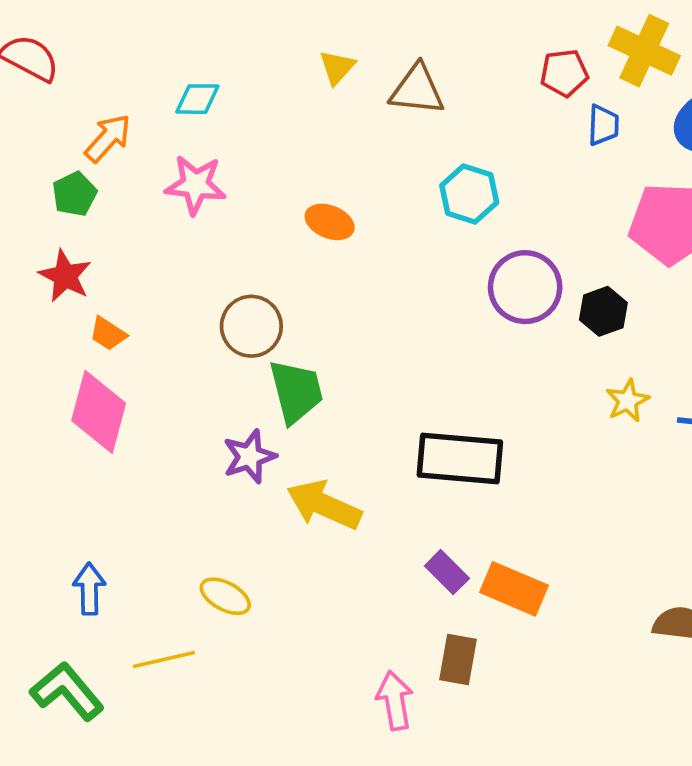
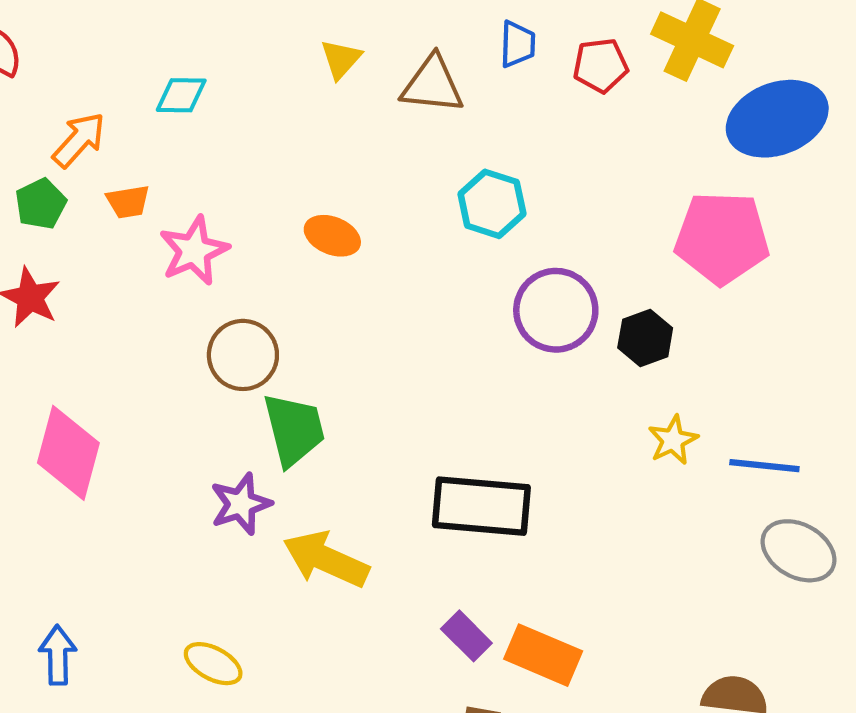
blue trapezoid: (603, 125) -> (518, 44), moved
pink star: (195, 185) -> (194, 251), moved, turned -30
orange trapezoid: (108, 334) -> (128, 202), moved, turned -42

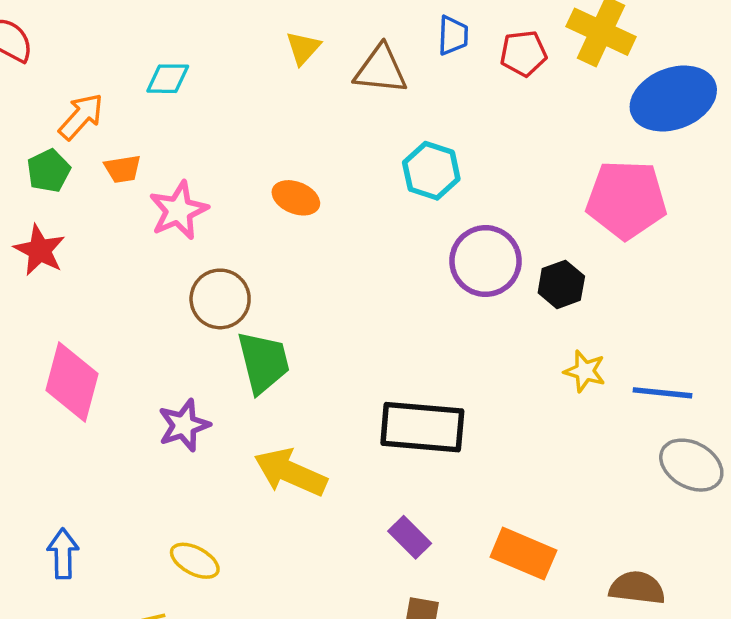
yellow star: (673, 440) -> (585, 371), turned -30
purple star: (241, 504) -> (184, 425), moved
orange rectangle: (543, 655) -> (523, 554), moved

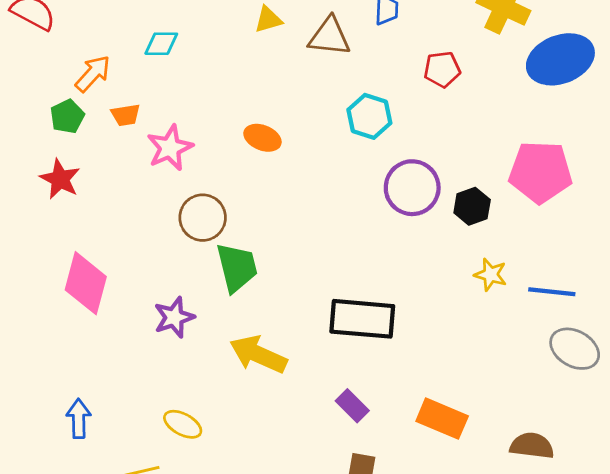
yellow triangle: (303, 48) -> (268, 19), turned 32
red pentagon: (523, 53) -> (442, 69), moved
pink pentagon: (626, 200) -> (540, 172), moved

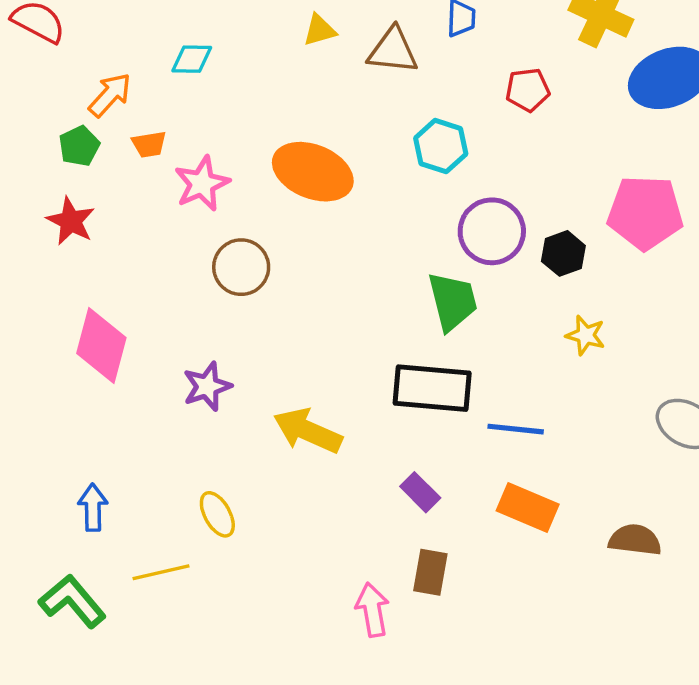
orange ellipse: (262, 138) -> (313, 172), size x1.8
green trapezoid: (237, 267) -> (453, 301), moved
blue line: (552, 292) -> (516, 429), moved
yellow ellipse: (183, 424) -> (217, 514), turned 33

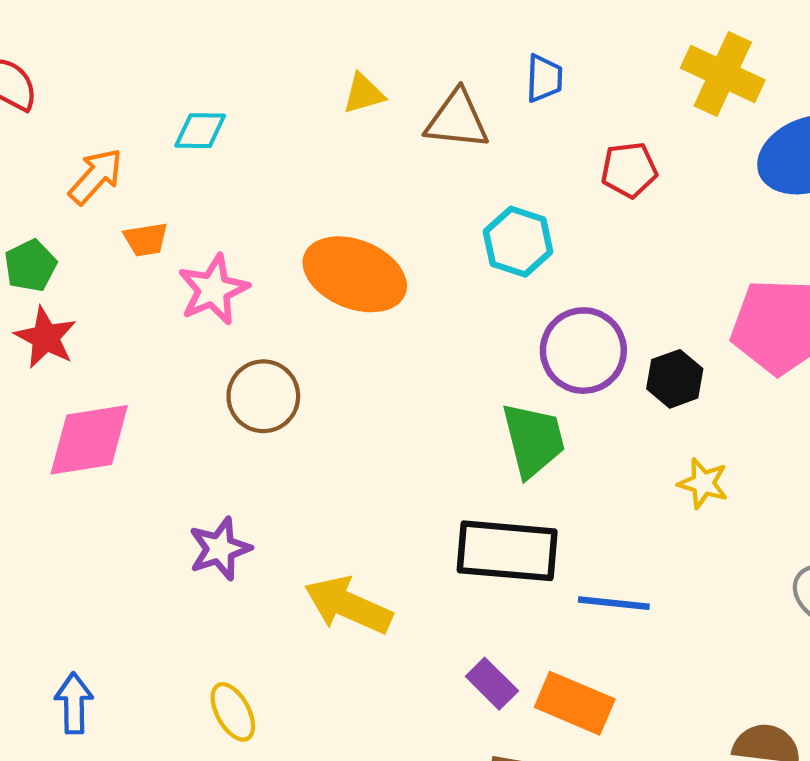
green pentagon: (79, 146) -> (30, 266), moved
pink diamond: (101, 346) -> (89, 440), moved, turned 66
orange rectangle: (528, 508) -> (575, 703), moved

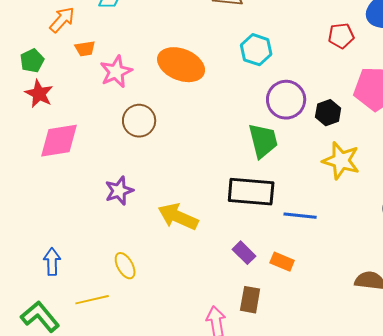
red pentagon: (629, 170) -> (341, 36), moved
yellow star: (703, 483) -> (341, 161), size x1.6
orange rectangle: (575, 703) -> (282, 262), size x0.7

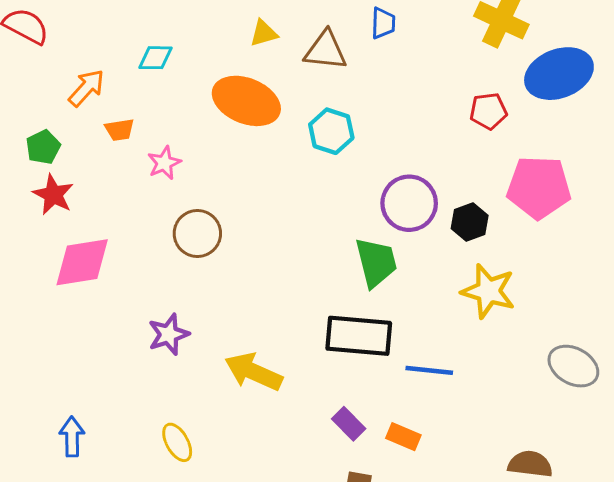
cyan hexagon: (256, 50) -> (331, 131), moved
orange ellipse: (181, 65) -> (246, 101), moved
pink star: (116, 72) -> (164, 163), size x0.7

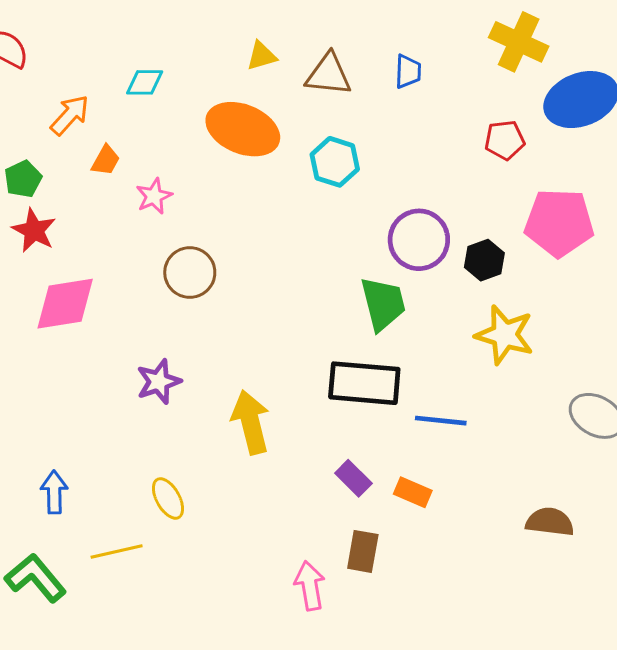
blue trapezoid: (383, 23) -> (408, 71), moved
orange trapezoid: (120, 130) -> (106, 160), turned -52
yellow arrow: (254, 372) -> (251, 422), turned 52

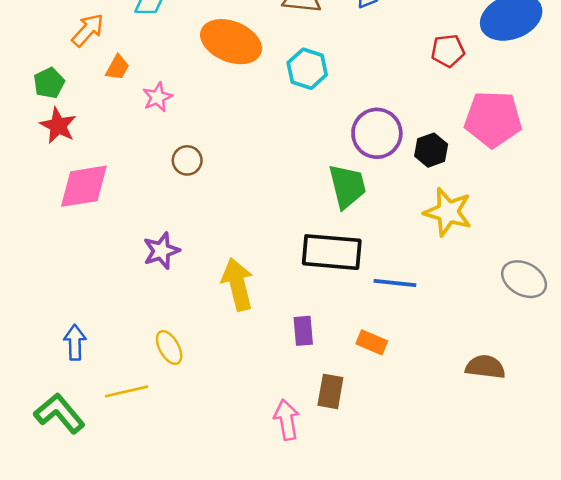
brown circle: (190, 273) -> (187, 160), size x0.7
purple rectangle: (353, 478) -> (303, 331), moved, turned 40

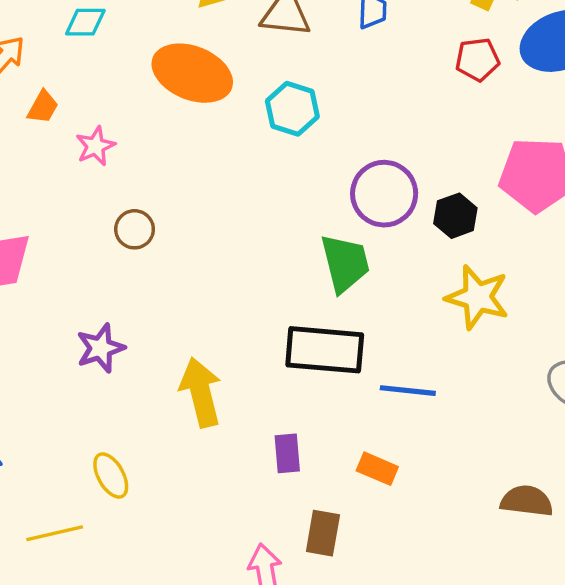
red pentagon: (448, 51) -> (477, 60), moved

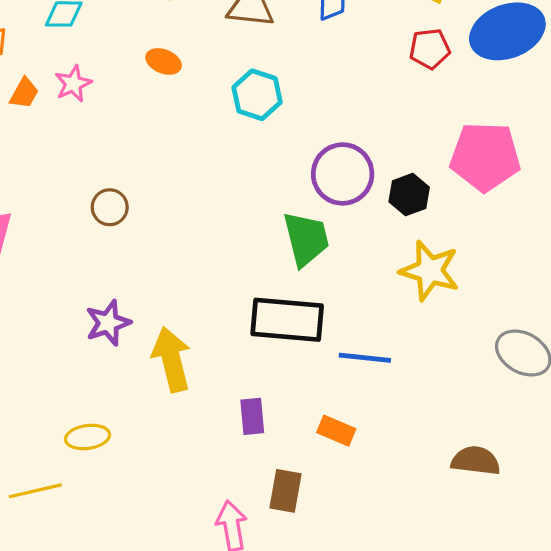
orange ellipse: (192, 73) -> (164, 61), size x0.5
pink star: (95, 146) -> (73, 84), moved
purple star: (101, 348) -> (108, 323), moved
yellow ellipse: (111, 475) -> (87, 437), turned -69

